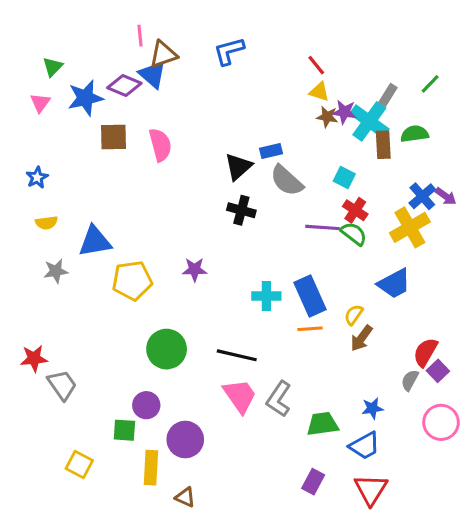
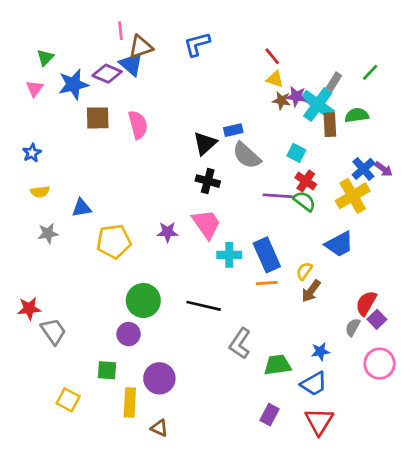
blue triangle: (95, 241) -> (82, 208), size x0.7
pink trapezoid: (240, 396) -> (206, 224), moved
purple circle: (146, 405) -> (129, 334), moved

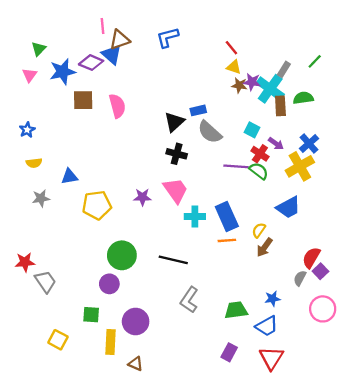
purple arrow: (384, 169) -> (276, 144), moved
gray L-shape: (240, 343) -> (189, 300), moved

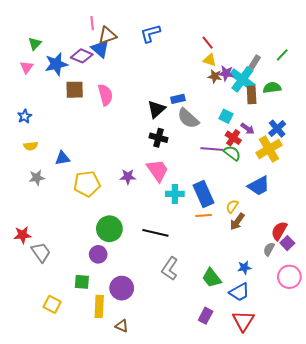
green trapezoid: (236, 310) -> (212, 278), turned -120

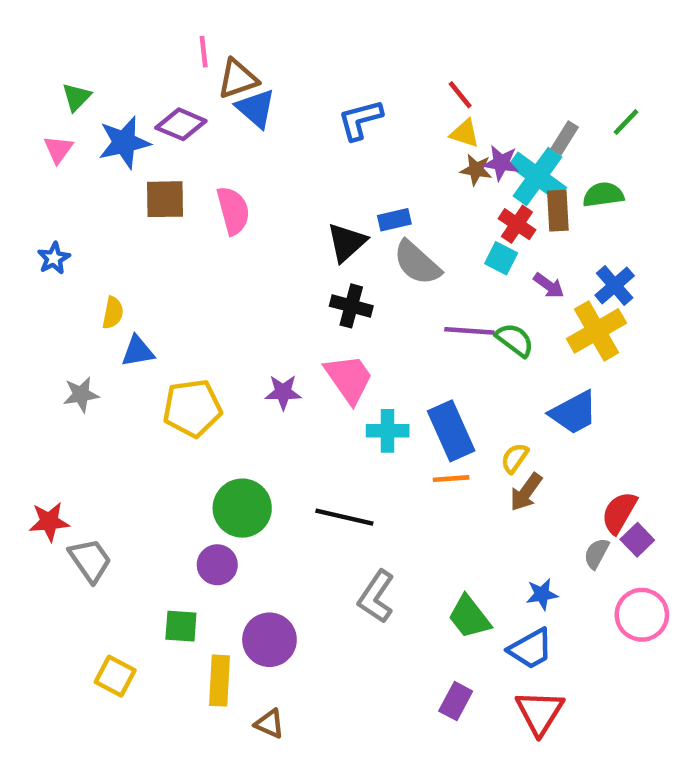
blue L-shape: (150, 33) -> (360, 120), moved
blue triangle: (100, 49) -> (256, 108), moved
red cross: (233, 138) -> (517, 224), moved
yellow semicircle: (31, 146) -> (113, 313), moved, turned -72

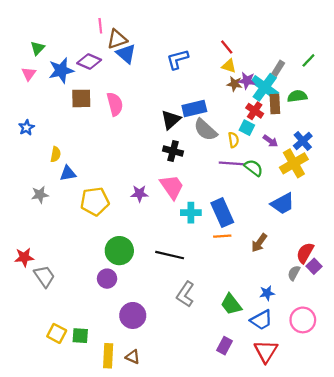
blue rectangle: (394, 220) -> (194, 109), size x1.5
yellow semicircle: (515, 458) -> (233, 140), moved, turned 136
pink circle: (642, 615) -> (303, 320), moved
green square: (181, 626) -> (80, 336), moved
yellow rectangle: (220, 681) -> (108, 356), moved

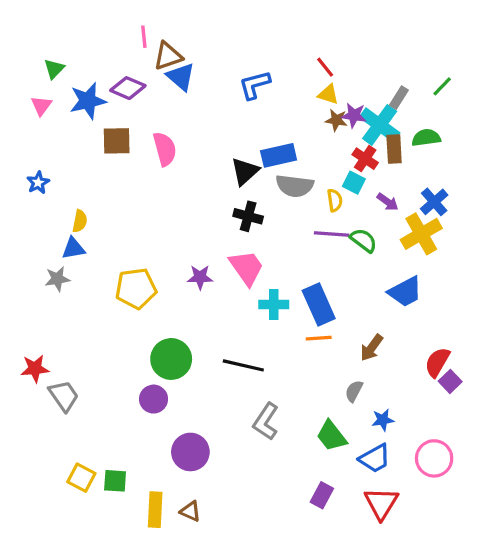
gray semicircle: (205, 130) -> (295, 186), turned -35
blue triangle: (68, 173) -> (73, 248), moved
gray semicircle: (294, 273) -> (354, 391), moved

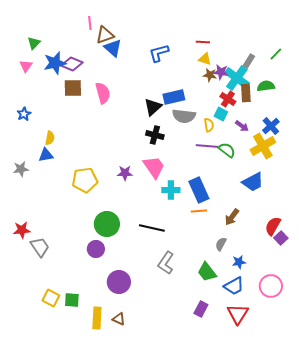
red line: (325, 67) -> (203, 42), turned -48
purple diamond: (128, 88) -> (72, 64), moved
gray star: (57, 279) -> (21, 169), moved

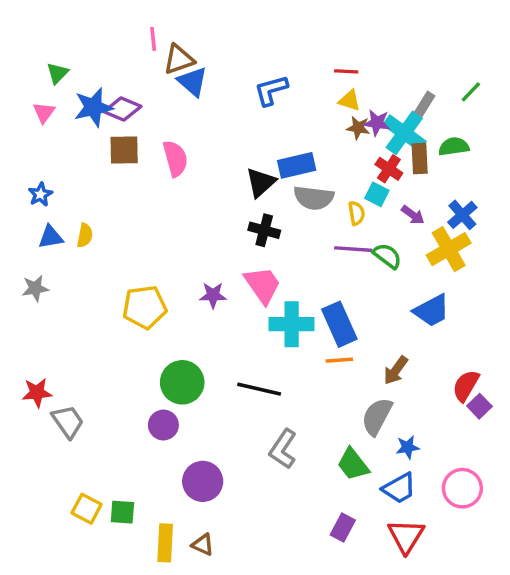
blue triangle: (46, 155) -> (51, 237), moved
cyan cross: (171, 190) -> (292, 324), size x1.4
gray semicircle: (221, 244) -> (377, 416), size x1.6

